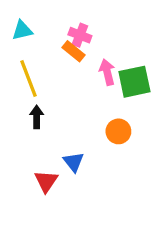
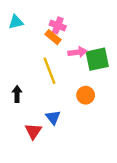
pink arrow: (107, 72) -> (77, 52), turned 96
yellow line: (29, 78) -> (50, 71), moved
black arrow: (37, 117) -> (17, 94), moved

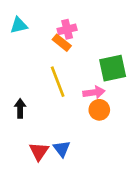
pink cross: (58, 25) -> (67, 29), turned -35
pink arrow: (77, 52) -> (94, 92), moved
blue triangle: (53, 117) -> (62, 149), moved

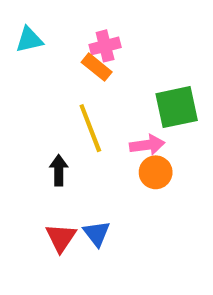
black arrow: (20, 108) -> (59, 170), moved

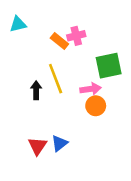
pink cross: (105, 46) -> (76, 36), moved
black arrow: (59, 170) -> (36, 90), moved
blue triangle: (97, 233) -> (59, 143), turned 30

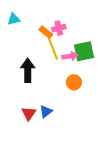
yellow line: (56, 79) -> (53, 48), moved
pink arrow: (91, 89) -> (70, 56), moved
black arrow: (36, 90) -> (28, 70), size x1.6

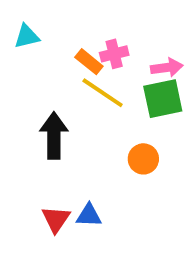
yellow line: (53, 48) -> (103, 93), turned -35
pink arrow: (70, 56) -> (167, 68), moved
blue triangle: (46, 111) -> (89, 215), turned 40

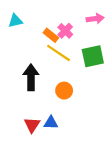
pink cross: (114, 54) -> (65, 31), turned -32
pink arrow: (167, 68) -> (95, 19), moved
orange circle: (143, 159) -> (64, 91), moved

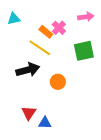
yellow line: (59, 53) -> (40, 48), moved
black arrow: (31, 77) -> (28, 70), turned 75
blue triangle: (51, 123) -> (45, 123), moved

